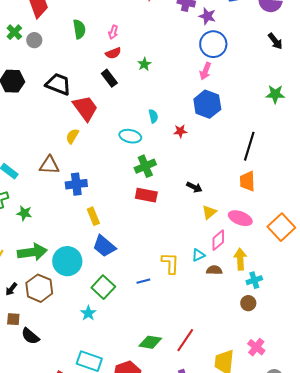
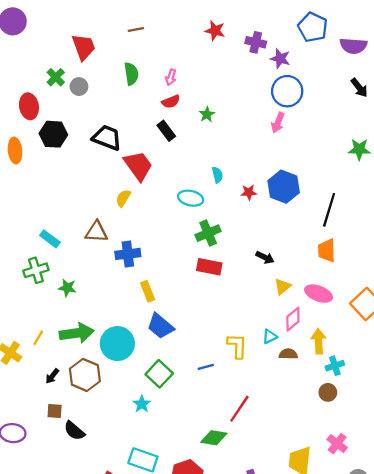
blue hexagon: (207, 104) -> (284, 187), moved
red line: (185, 340) -> (239, 409), moved

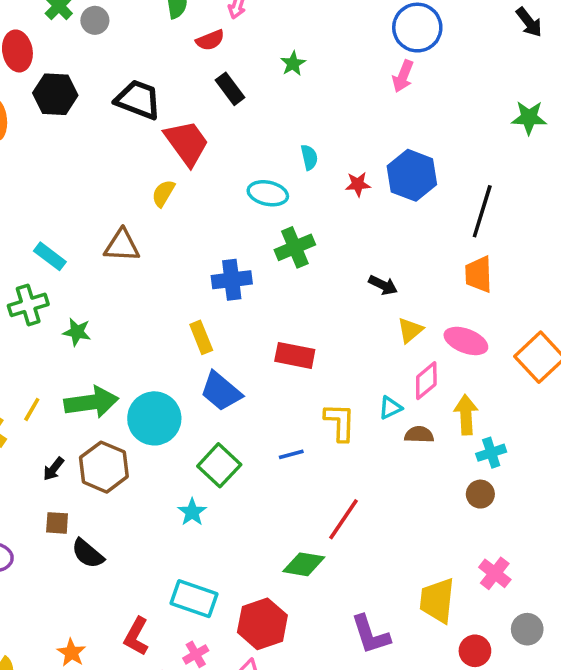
red semicircle: (171, 102) -> (210, 40), moved
blue cross: (128, 254) -> (232, 280), moved
red rectangle: (209, 267) -> (295, 355), moved

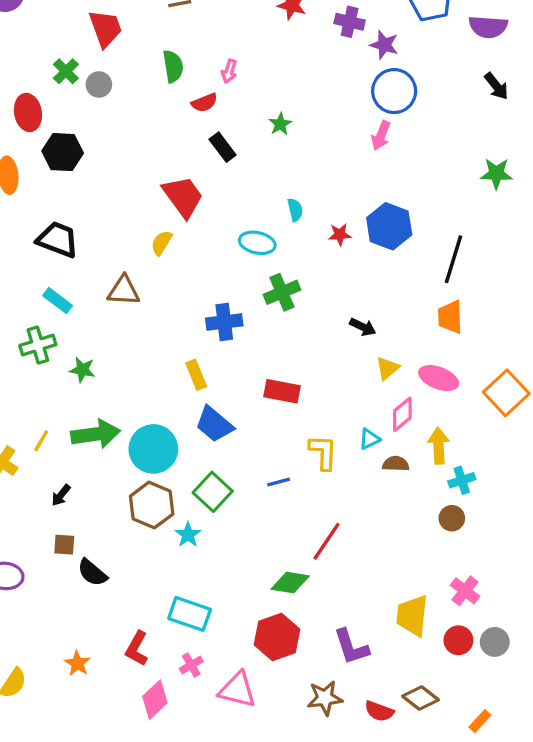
black trapezoid: (138, 100) -> (58, 240), moved
brown hexagon: (104, 467) -> (152, 505), moved
red hexagon: (262, 624) -> (277, 637), moved
red circle: (475, 651) -> (458, 640), moved

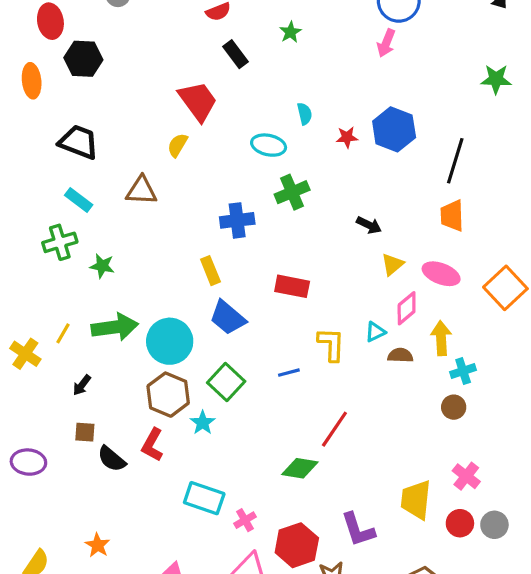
red hexagon: (277, 637) -> (297, 545), moved
red L-shape: (137, 649) -> (152, 445), moved
pink cross: (191, 665) -> (245, 520), moved

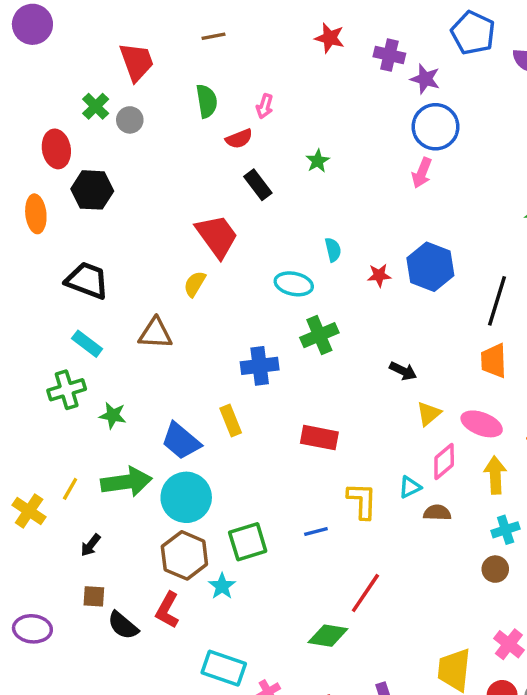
blue trapezoid: (228, 318) -> (181, 441), moved
yellow arrow: (441, 338) -> (495, 475), moved
green square: (226, 382) -> (248, 542), turned 30

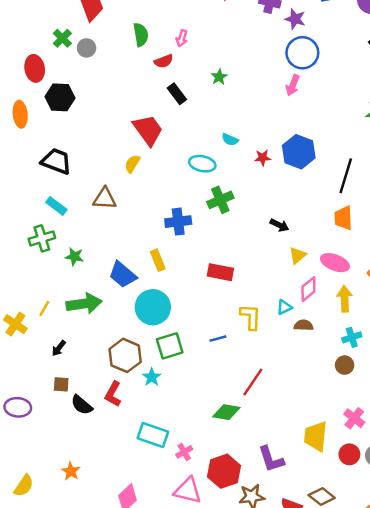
cyan semicircle: (333, 250) -> (230, 140), turned 126
cyan circle: (186, 497) -> (153, 307), moved

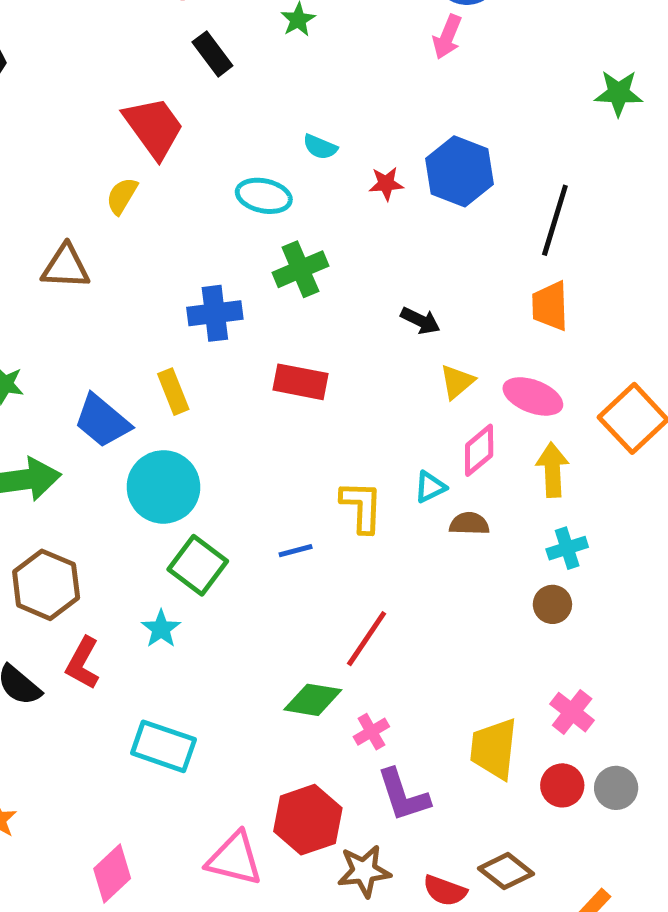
red rectangle: (220, 272) -> (300, 382), moved
green square: (170, 346) -> (198, 565), turned -36
brown hexagon: (125, 355) -> (46, 585), moved
pink cross: (184, 452) -> (371, 732), moved

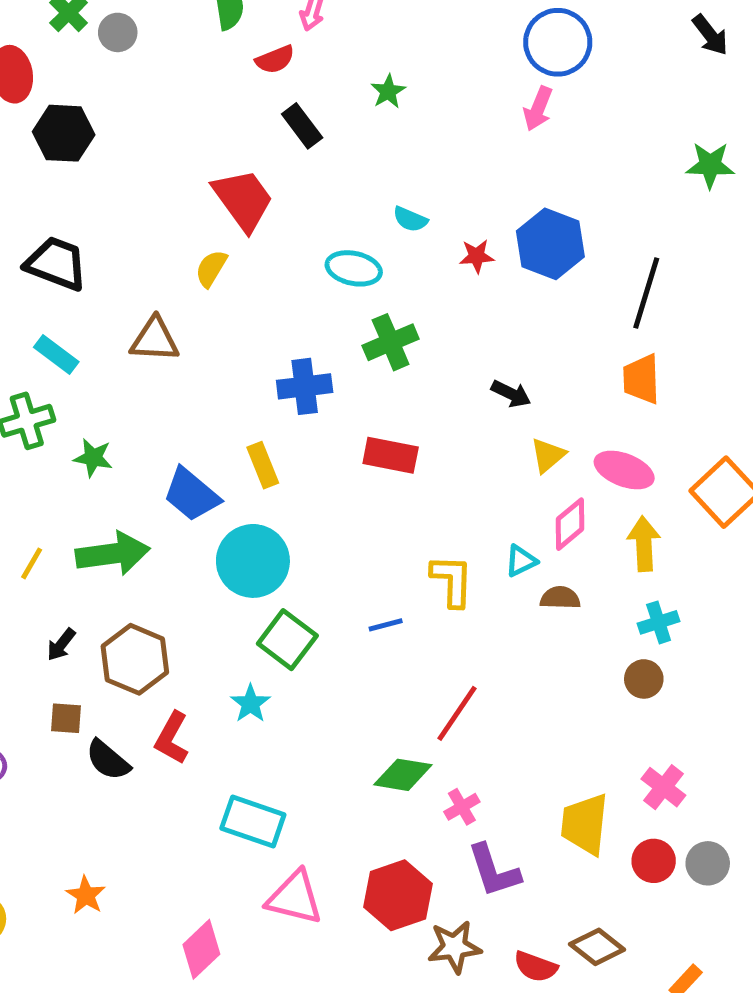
pink triangle: (234, 859) -> (295, 898), moved

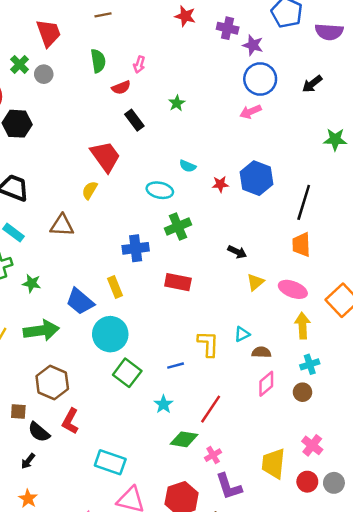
black arrow: (710, 35) -> (312, 84), moved, turned 90
pink arrow: (538, 109) -> (251, 112), turned 45
pink diamond: (570, 524) -> (266, 384), moved
black arrow: (61, 645) -> (28, 461), moved
cyan star: (250, 704) -> (163, 404), moved

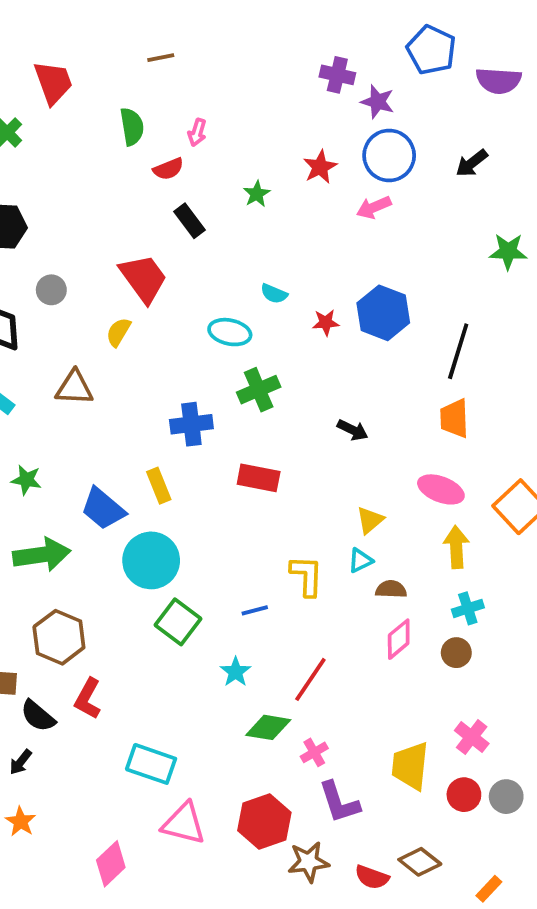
brown line: (103, 15) -> (161, 58), moved
red star: (185, 16) -> (320, 167), moved, turned 30
gray circle: (44, 74) -> (51, 290), moved
yellow triangle: (255, 282) -> (370, 520), moved

